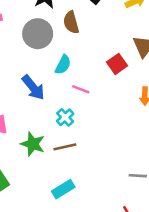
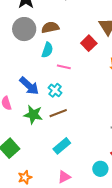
brown semicircle: (71, 22) -> (50, 27), moved, turned 102
blue arrow: (33, 88) -> (29, 86), moved

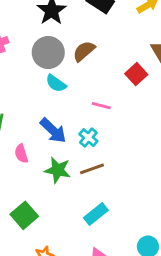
brown semicircle: (50, 27) -> (84, 51), turned -30
cyan semicircle: (47, 50) -> (56, 83), moved, turned 105

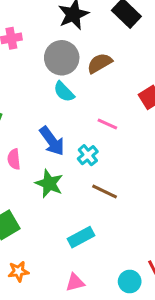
brown line: (92, 169) -> (105, 192), moved, turned 35

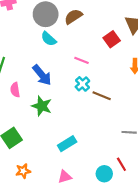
cyan cross: (88, 155) -> (82, 84), moved
brown line: (105, 192) -> (102, 96), moved

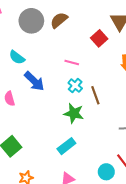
cyan semicircle: (49, 39) -> (17, 57), moved
brown line: (102, 96) -> (95, 95), turned 54
green star: (42, 106) -> (74, 113), moved

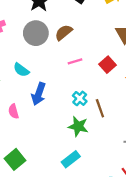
red square: (99, 38) -> (107, 65), moved
pink line: (72, 62) -> (75, 61), moved, turned -32
blue arrow: (34, 81) -> (39, 94), turned 65

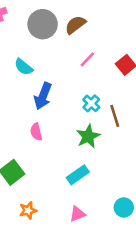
pink line: (75, 61) -> (87, 59), turned -32
pink semicircle: (13, 111) -> (36, 132), moved
green star: (78, 126) -> (88, 136), turned 30

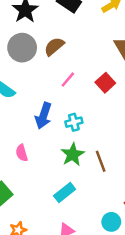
blue arrow: (43, 96) -> (43, 116), moved
cyan cross: (91, 103) -> (74, 122), turned 35
brown line: (115, 116) -> (101, 161), moved

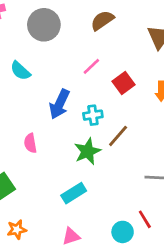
brown semicircle: (54, 46) -> (102, 20), moved
red square: (105, 83) -> (123, 83), moved
brown line: (101, 161) -> (118, 136), moved, turned 55

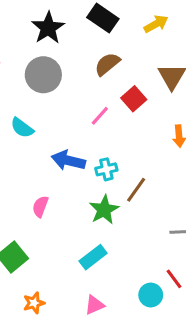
red square: (123, 83) -> (134, 99), moved
blue arrow: (59, 104) -> (68, 161), turned 84
pink semicircle: (30, 143) -> (40, 206), turned 36

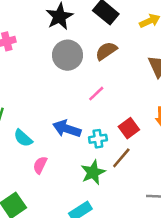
gray circle: (43, 75) -> (67, 55), moved
red square: (134, 99) -> (129, 128), moved
cyan semicircle: (22, 128) -> (23, 138), moved

